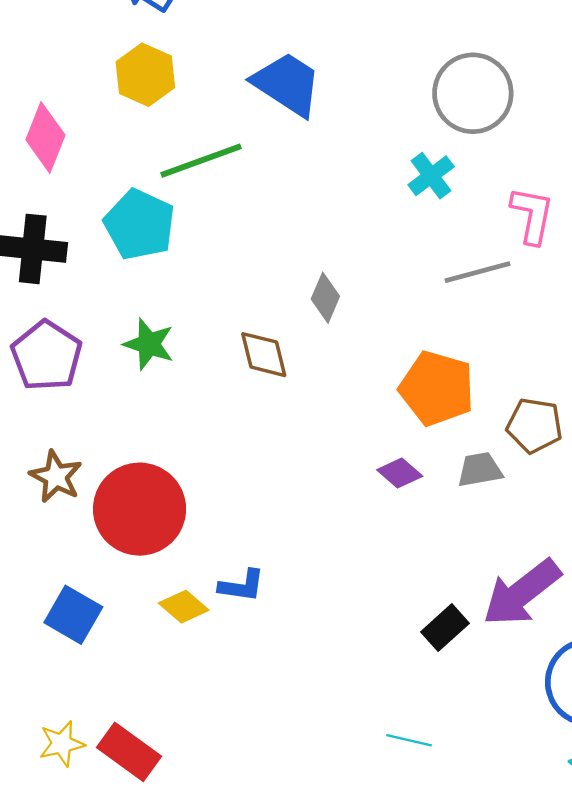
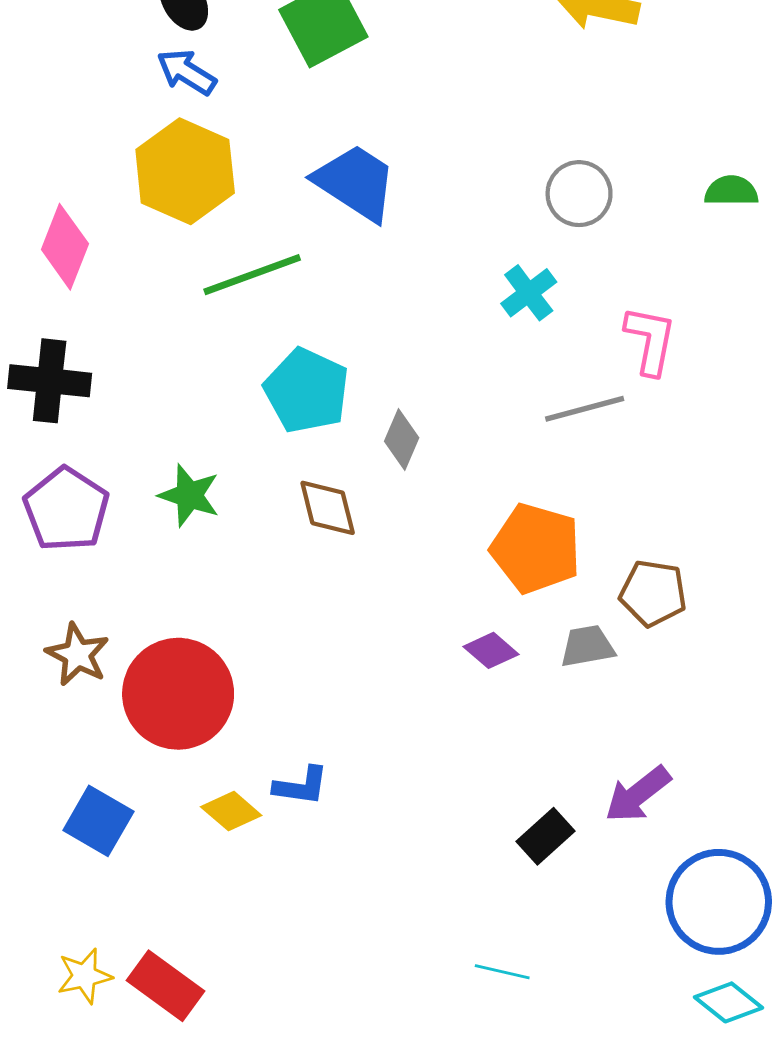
yellow hexagon: (145, 75) -> (185, 171), size x1.4
gray circle: (473, 93) -> (579, 194), size x0.7
cyan pentagon: (140, 225) -> (307, 391), moved
purple arrow: (522, 593) -> (638, 794), size x0.7

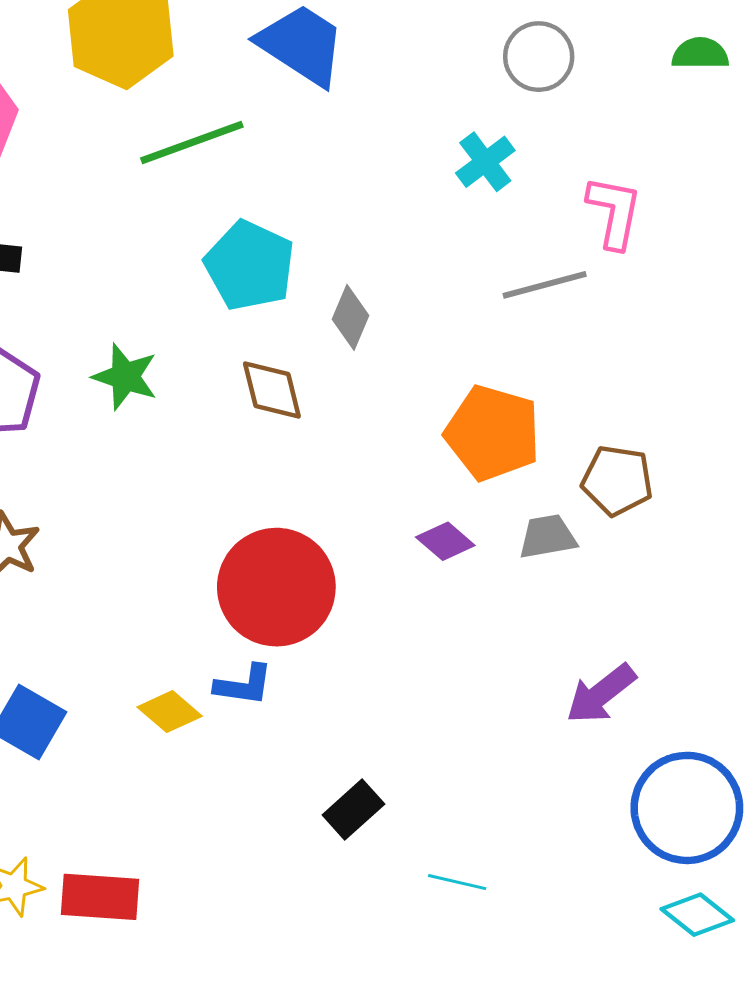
red circle: (178, 694) -> (276, 587), moved
black rectangle: (546, 836) -> (353, 809), moved
red rectangle: (166, 986) -> (100, 897), turned -32

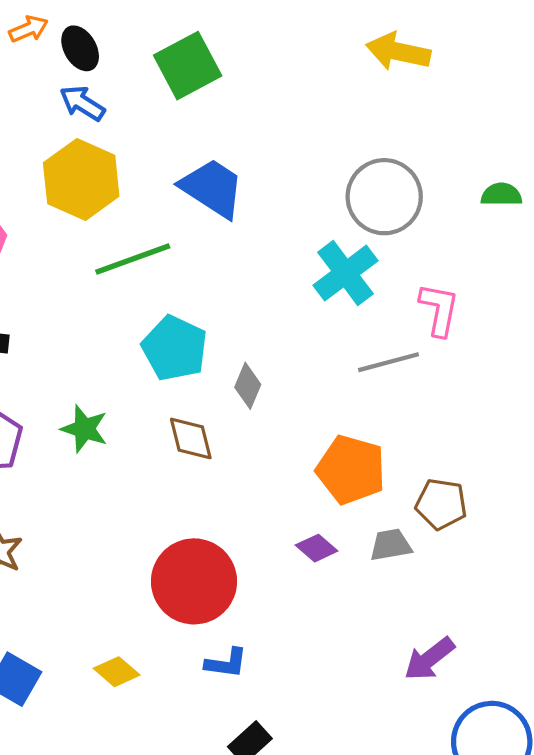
gray circle: (539, 57) -> (384, 197), size x1.5
cyan cross: (485, 162) -> (346, 273), size x1.5
blue L-shape: (244, 685) -> (226, 663), moved

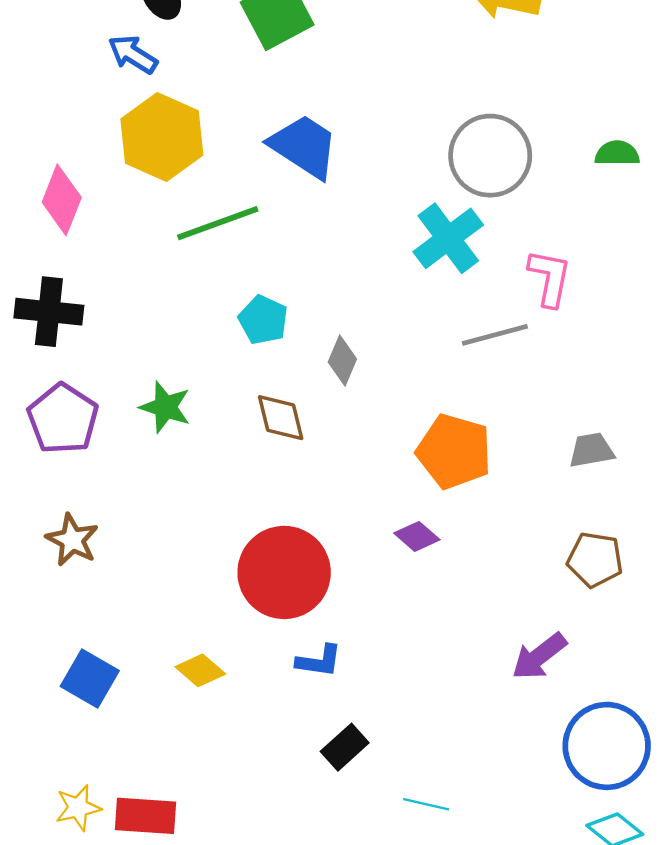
blue arrow: (82, 103) -> (133, 54), moved
cyan pentagon: (175, 348) -> (263, 320), size x0.7
brown pentagon: (441, 504) -> (595, 560), moved
gray trapezoid: (391, 545) -> (592, 450), moved

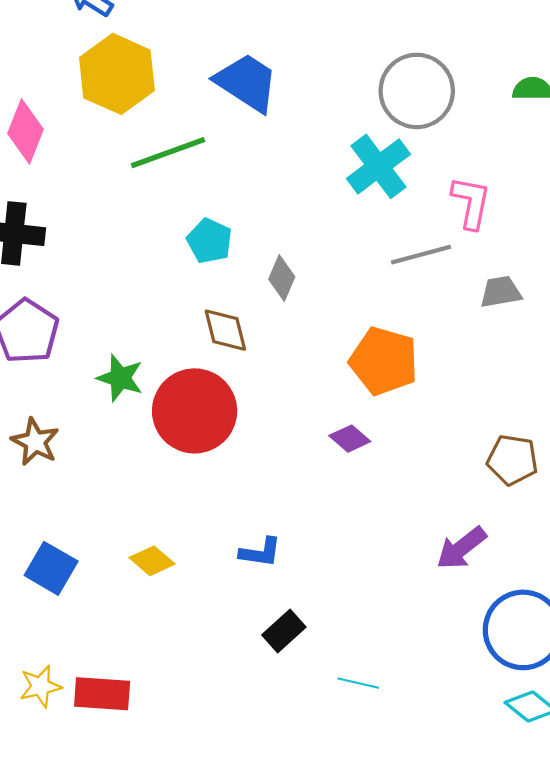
green star: (165, 407) -> (120, 378), moved
gray trapezoid: (592, 450) -> (501, 292), moved
red circle: (284, 572) -> (195, 411), moved

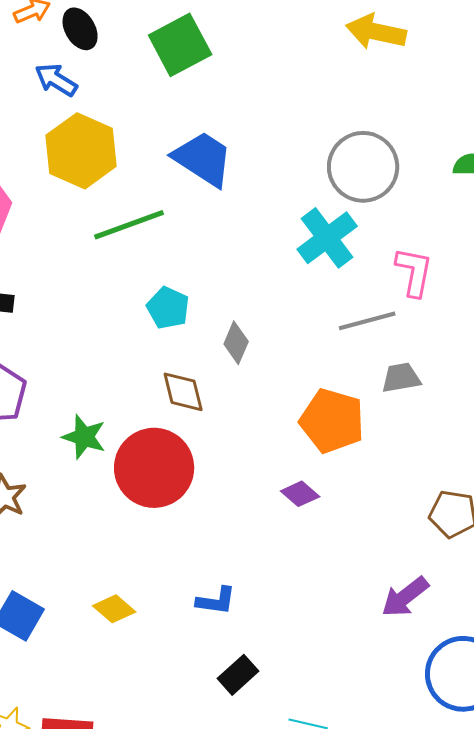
gray trapezoid: (501, 292) -> (401, 378), moved

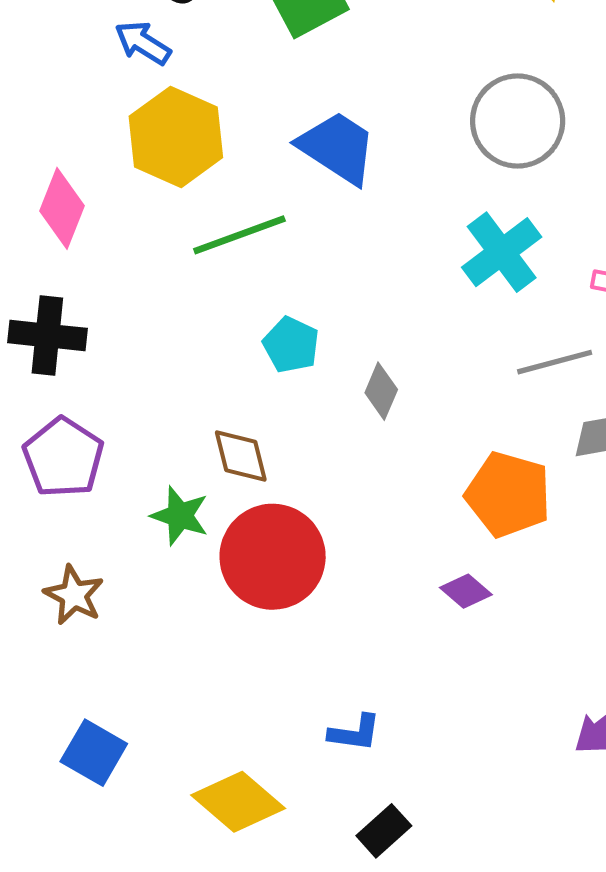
gray circle: (363, 167) -> (518, 121), moved
brown diamond: (183, 392) -> (241, 456), moved
yellow diamond: (114, 609) -> (238, 802), moved, size x1.6

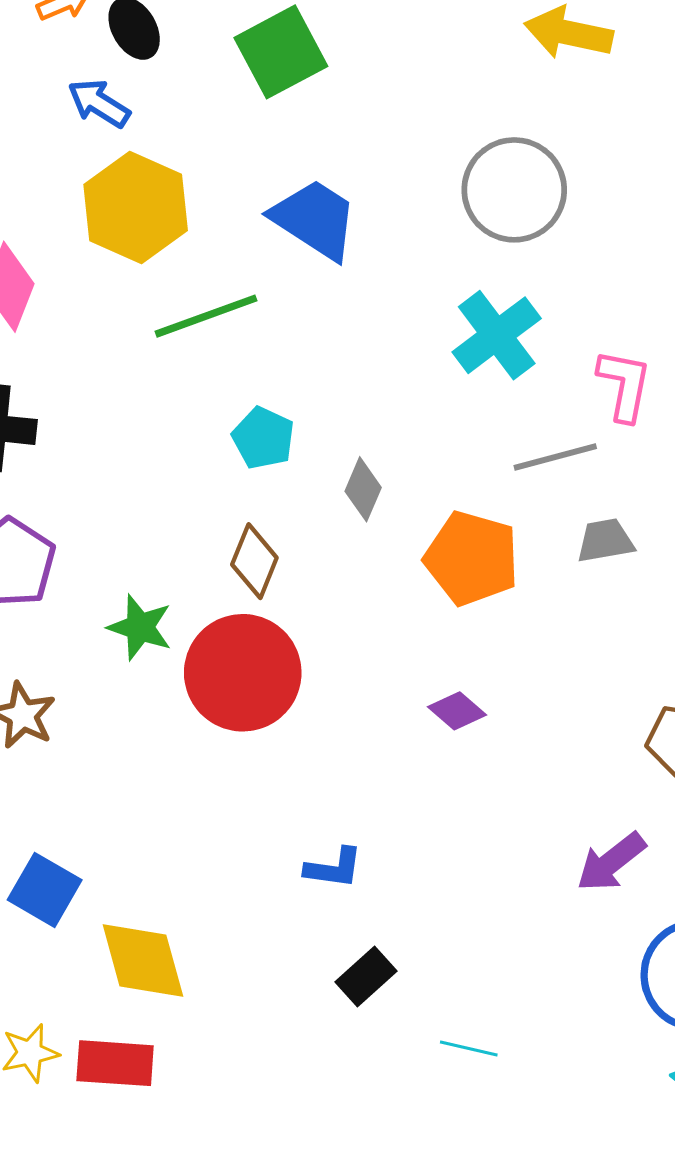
brown diamond: (241, 456) -> (254, 561), moved, turned 36
orange pentagon: (508, 494) -> (472, 558), moved
yellow diamond: (238, 802) -> (143, 960), moved, turned 34

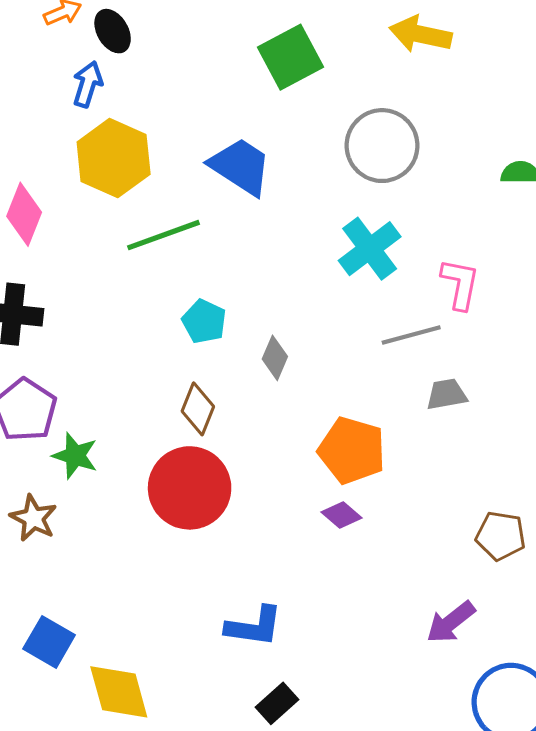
green square: (281, 52) -> (290, 57), moved
blue arrow: (99, 103) -> (88, 84), turned 75
orange pentagon: (472, 558) -> (352, 450), moved
green star: (140, 627) -> (75, 456), moved
blue L-shape: (334, 868) -> (254, 626), size x1.4

